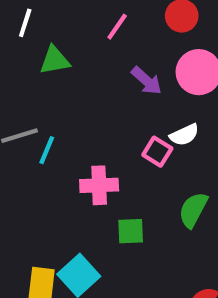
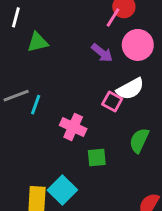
pink line: (117, 27) -> (113, 17), moved
white semicircle: (184, 135) -> (130, 89), size x1.4
pink cross: (99, 185) -> (73, 127), turned 30

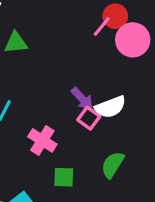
pink circle: (138, 45) -> (133, 40), moved
purple arrow: (102, 53) -> (82, 99), moved

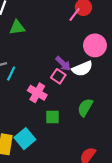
pink circle: (133, 40) -> (95, 45), moved
pink square: (89, 118) -> (58, 76), moved

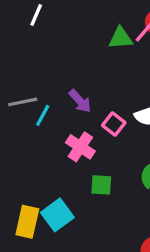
green triangle: (17, 28) -> (121, 38), moved
purple arrow: (63, 64) -> (80, 101), moved

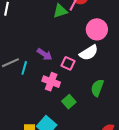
green square: (101, 185) -> (69, 102), turned -32

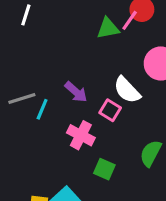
white semicircle: (89, 53) -> (127, 90), moved, turned 72
green square: (69, 102) -> (104, 169), turned -32

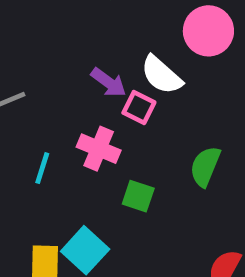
purple arrow: (76, 92) -> (109, 82), moved
cyan line: (42, 109) -> (42, 168), moved

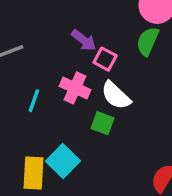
white semicircle: (161, 75) -> (116, 95), moved
green semicircle: (205, 166) -> (148, 41), moved

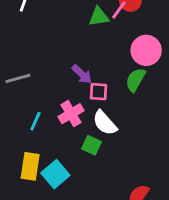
pink square: (105, 59) -> (98, 92), turned -30
pink cross: (75, 88) -> (71, 114), turned 30
yellow rectangle: (33, 173) -> (30, 166), moved

